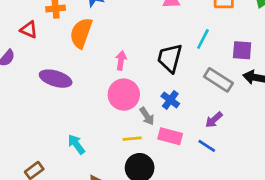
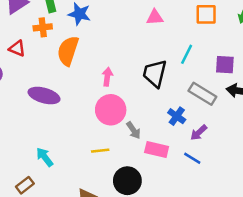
blue cross: (170, 100) -> (177, 116), moved
yellow line: (132, 139) -> (100, 151), moved
cyan arrow: (76, 144) -> (45, 157), moved

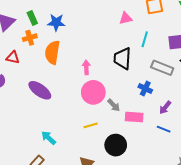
pink triangle: (155, 17) -> (126, 18), moved
purple ellipse: (44, 96) -> (40, 90), turned 30
purple arrow: (199, 133) -> (165, 107), moved
blue line: (192, 158) -> (164, 129), moved

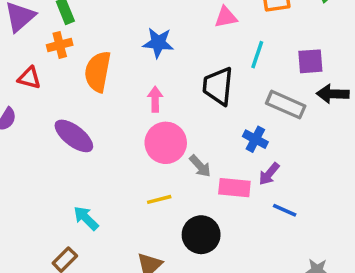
blue star: (56, 22) -> (158, 43), moved
purple arrow: (165, 107) -> (269, 174), moved

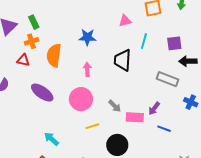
red triangle: (29, 78) -> (23, 60), moved
gray rectangle: (286, 105) -> (167, 79), moved
blue cross: (255, 139) -> (191, 102), moved
pink circle: (166, 143) -> (81, 99), moved

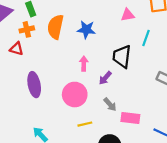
orange semicircle: (54, 55) -> (55, 27), moved
purple ellipse: (42, 93) -> (34, 85), turned 40
purple arrow: (154, 108) -> (105, 78), moved

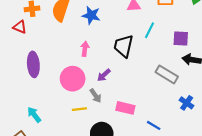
purple arrow: (105, 78) -> (104, 75), moved
gray arrow: (110, 105) -> (96, 96), moved

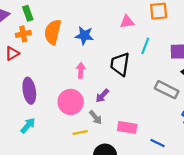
red triangle: (20, 27) -> (12, 53), turned -48
cyan arrow: (34, 115) -> (28, 126), moved, turned 84

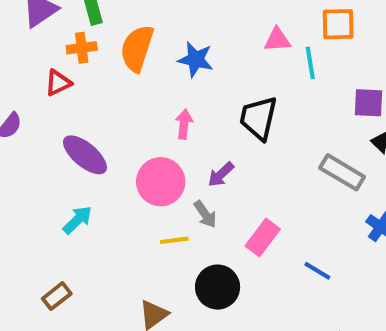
cyan line: (145, 46) -> (310, 63), moved, turned -35
purple ellipse: (29, 91) -> (85, 155), turned -45
pink rectangle: (127, 127) -> (263, 237), turned -66

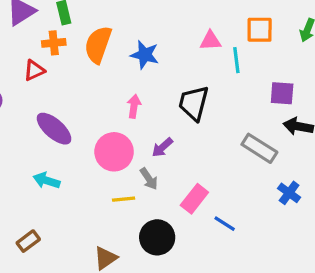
cyan arrow: (77, 220) -> (47, 180), turned -120
blue line: (317, 271) -> (225, 224), moved

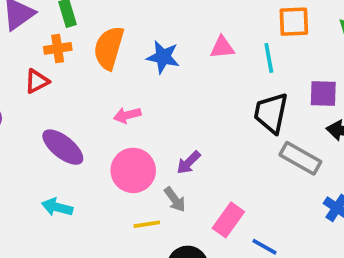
pink triangle: (211, 41) -> (222, 47), moved
black trapezoid: (194, 103) -> (271, 113), moved
pink arrow: (134, 106) -> (127, 115), moved, turned -110

